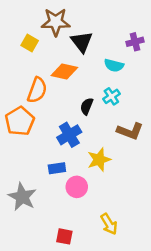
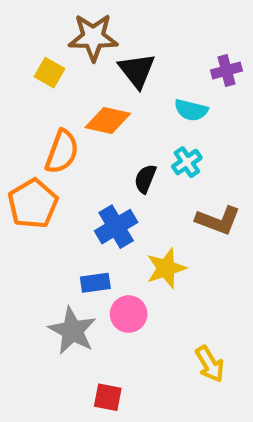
gray star: (22, 197) -> (72, 331), moved
yellow arrow: (109, 224) -> (210, 364), moved

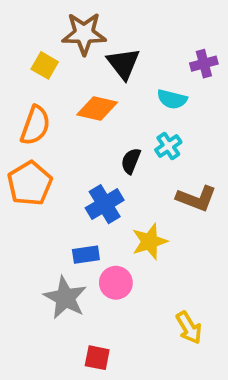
orange semicircle: (62, 152) -> (35, 125), moved

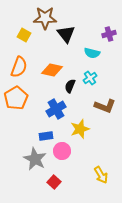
orange diamond: (97, 109) -> (52, 70), moved
red square: (97, 358) -> (54, 182), moved, turned 32

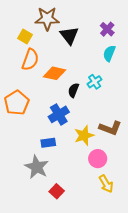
purple cross: (109, 34) -> (107, 29), moved, turned -32
cyan semicircle: (92, 53) -> (109, 53), moved, turned 98
orange semicircle: (19, 67) -> (30, 60), moved
brown L-shape: (105, 106) -> (110, 128), moved
pink circle: (62, 151) -> (98, 159), moved

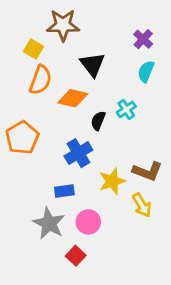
black triangle: (69, 35) -> (93, 64), moved
pink circle: (98, 159) -> (88, 222), moved
yellow arrow: (106, 184) -> (142, 205), moved

